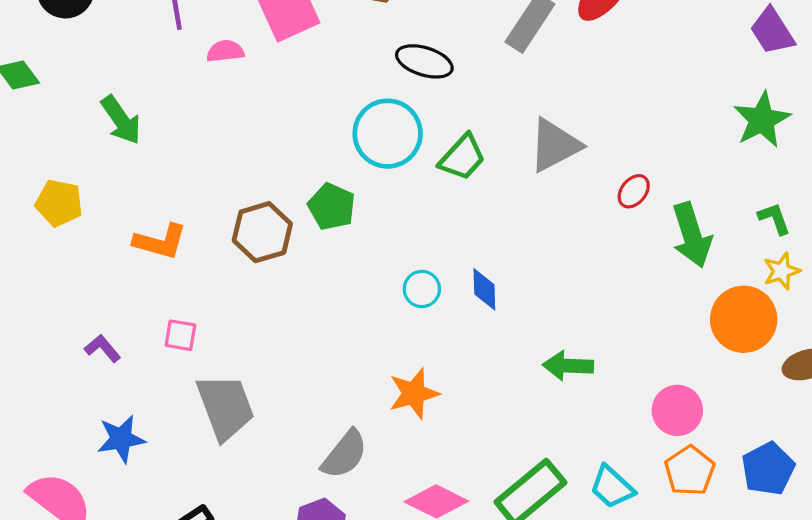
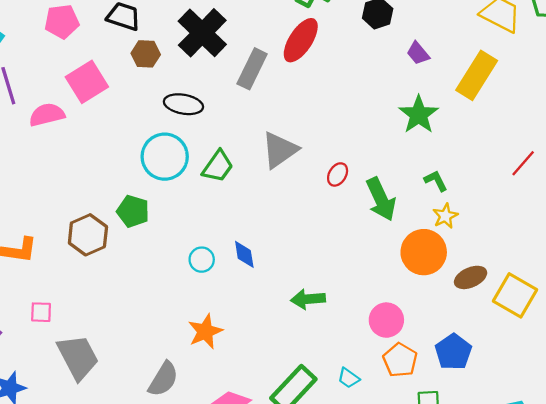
purple trapezoid: (772, 31) -> (418, 53), size x0.7
pink semicircle: (225, 51) -> (47, 115), size x1.4
cyan trapezoid: (612, 487) -> (349, 378), size x0.7

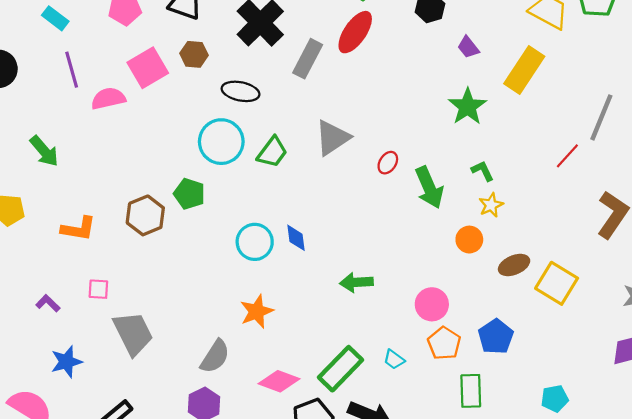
brown hexagon: (146, 54) -> (194, 54), moved
orange circle: (424, 252) -> (469, 240), size x0.6
cyan circle: (202, 260) -> (255, 242), size x1.5

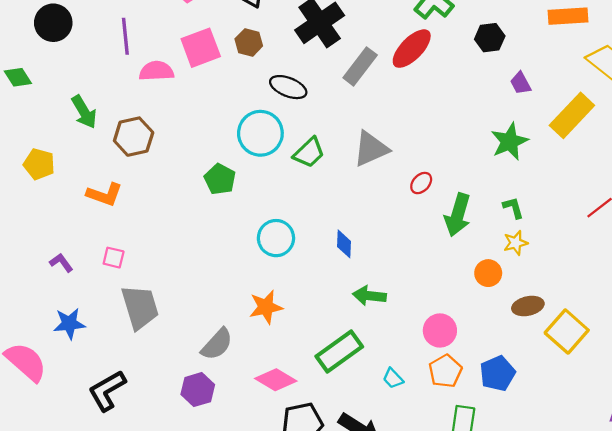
green arrow: (429, 188) -> (458, 215), turned 30
brown hexagon: (145, 215) -> (134, 137), moved
blue diamond: (296, 238) -> (344, 244), moved
green rectangle: (340, 369) -> (339, 351), moved

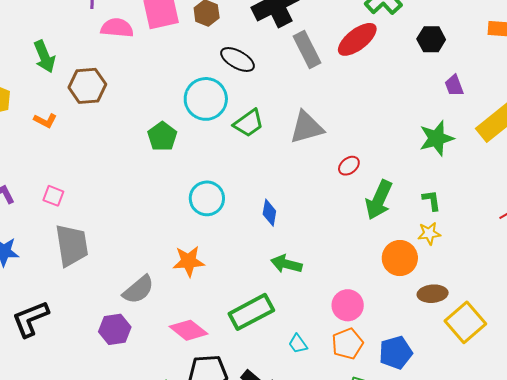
gray rectangle: (360, 66) -> (307, 49), turned -72
orange L-shape: (104, 194) -> (45, 121), moved, size x0.7
orange circle: (488, 273) -> (400, 258), size x1.4

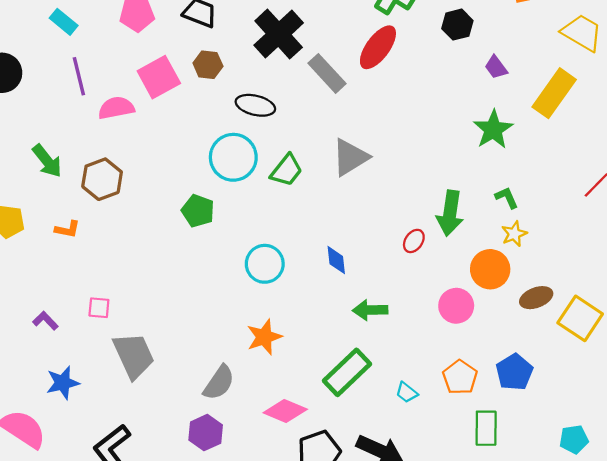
red ellipse: (349, 166) -> (414, 241), moved
pink circle: (348, 305) -> (456, 306), moved

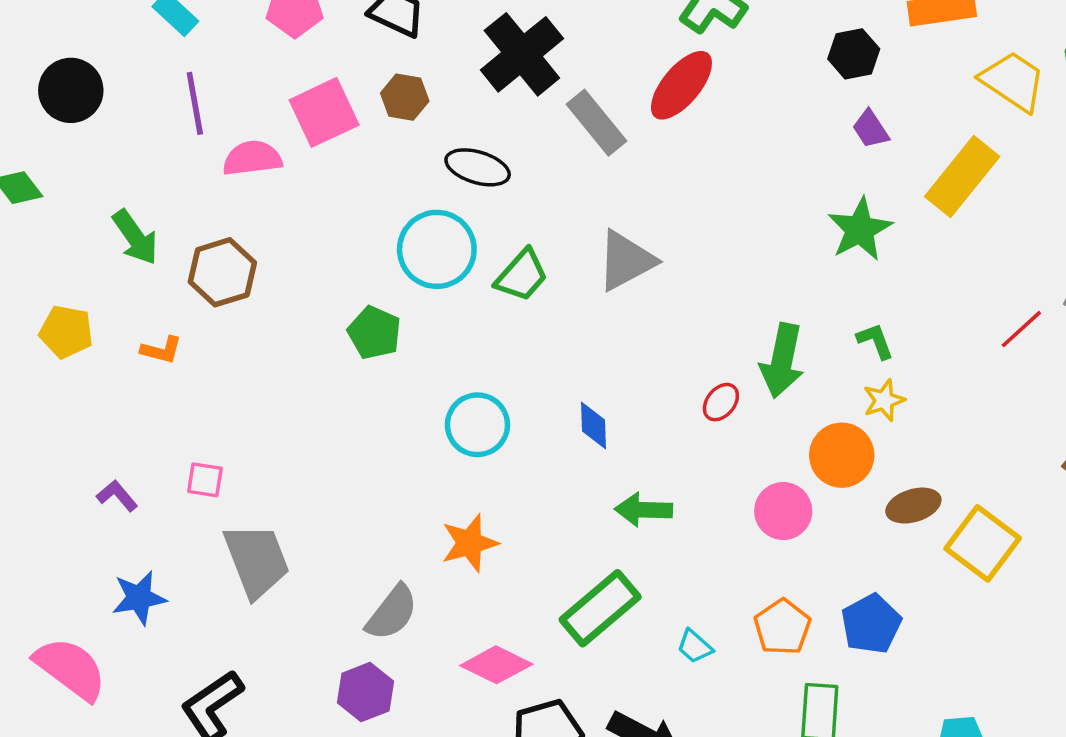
black hexagon: (457, 25) -> (854, 54), moved

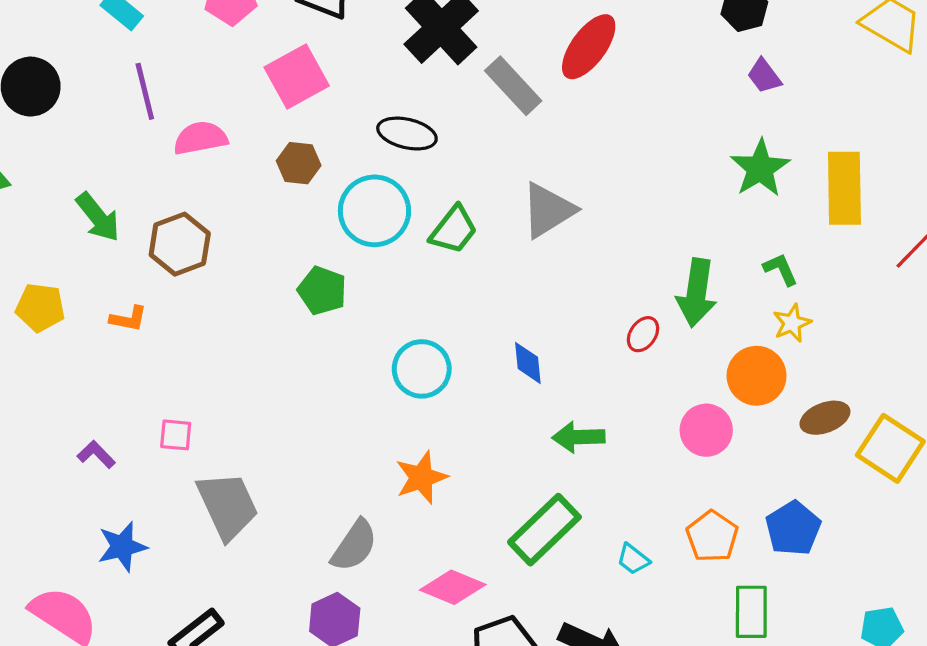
brown hexagon: (405, 97) -> (299, 163), moved
pink square: (324, 112) -> (297, 77), moved
yellow rectangle: (962, 177) -> (844, 188), moved, turned -36

